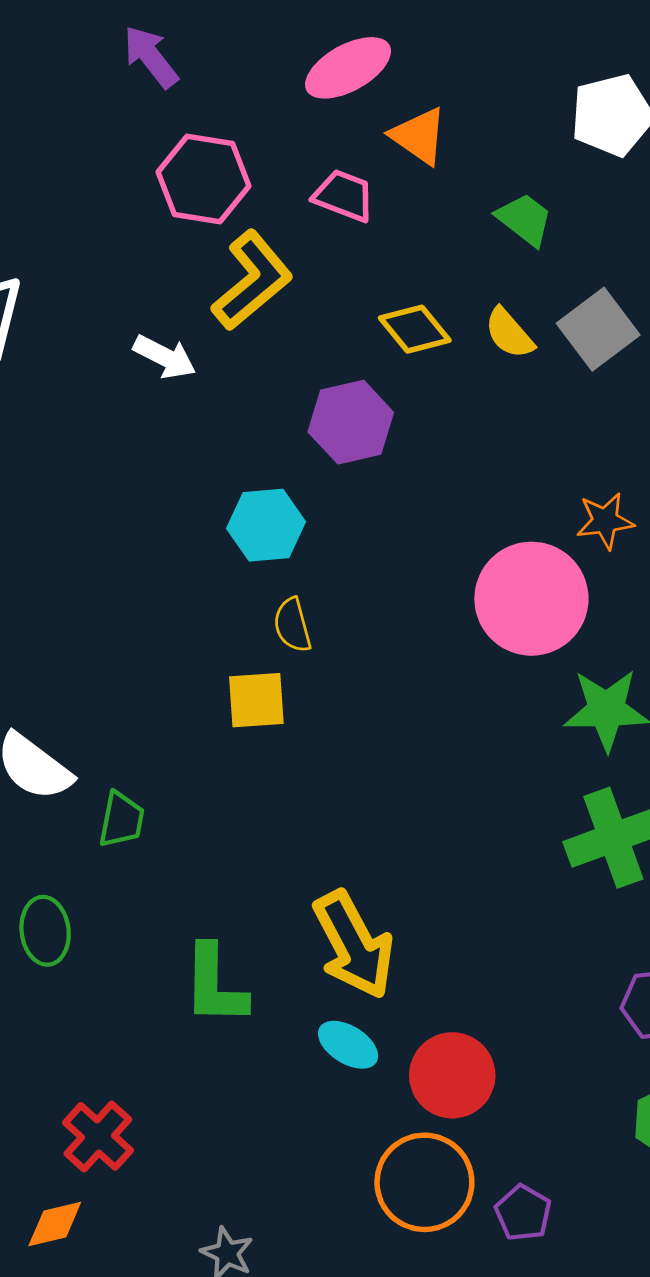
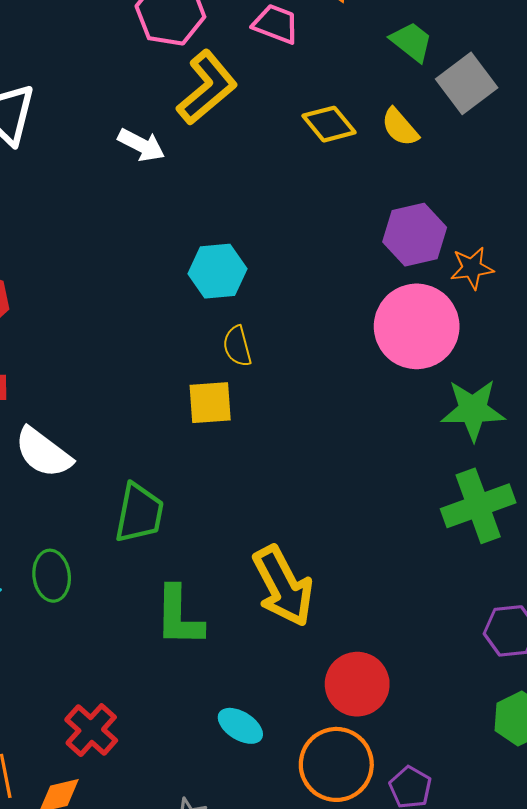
gray square: (598, 329) -> (467, 83), moved
purple hexagon: (351, 422) -> (415, 235), moved
green trapezoid: (122, 820) -> (139, 513), moved, size x1.4
cyan ellipse: (348, 1045) -> (240, 726), moved

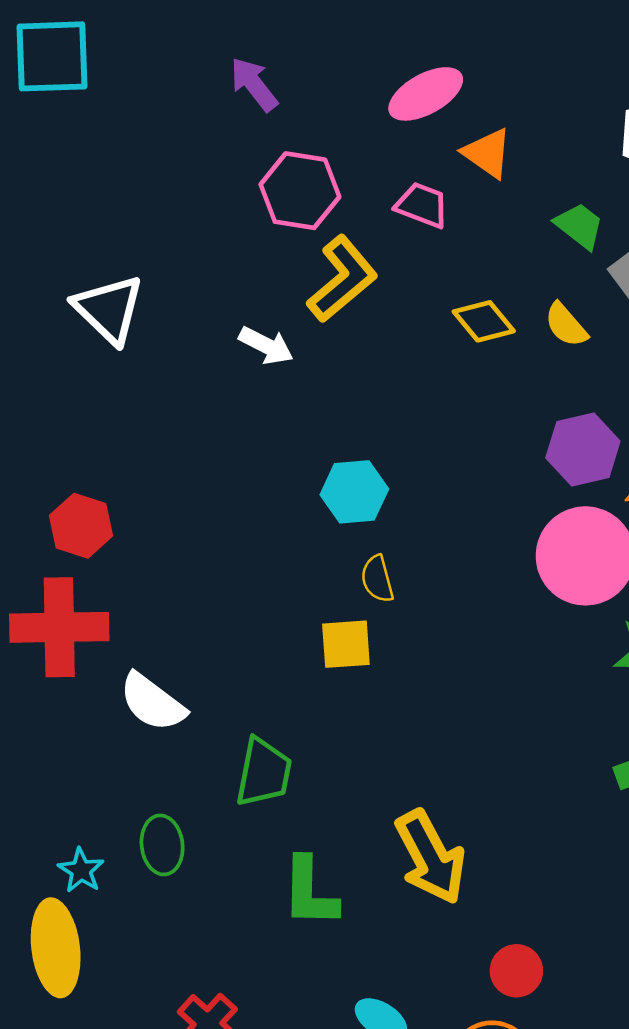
red circle: (357, 684) -> (516, 971), size x0.7

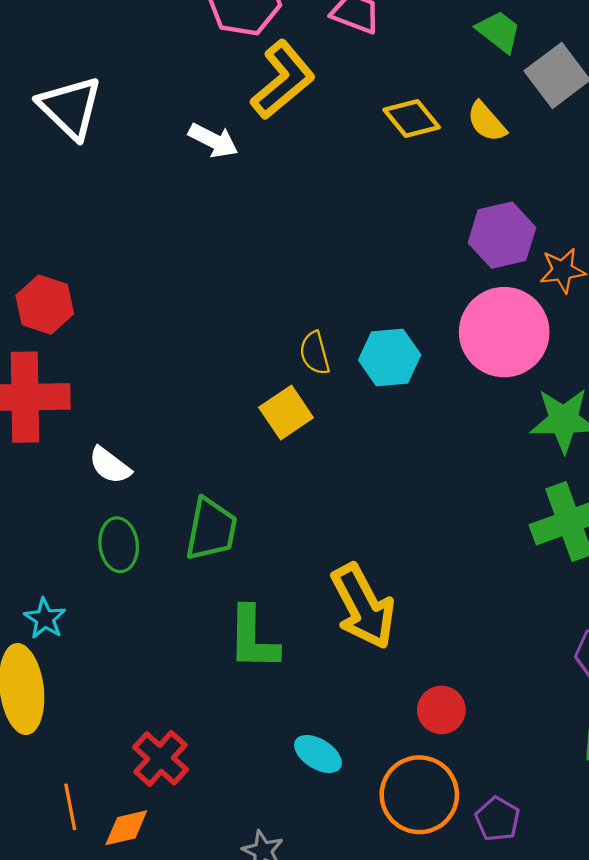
cyan hexagon: (354, 492) -> (390, 357), moved
yellow square: (346, 644) -> (286, 413), turned -30
white semicircle: (152, 702) -> (110, 465), size x0.7
green ellipse: (162, 845) -> (119, 545), moved

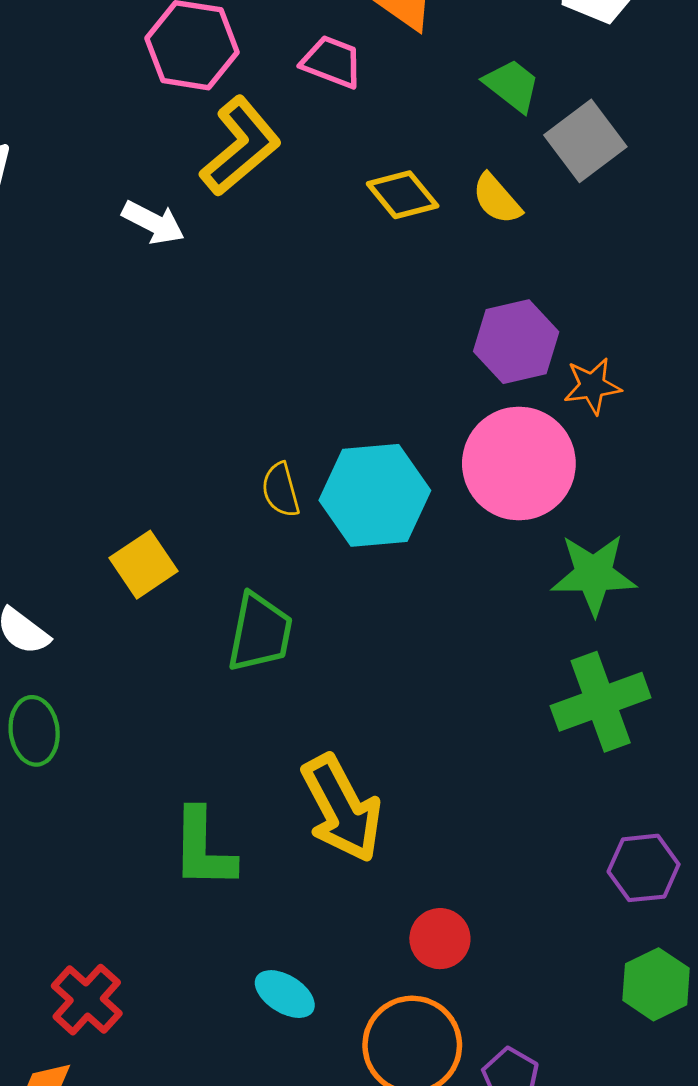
cyan hexagon: (390, 357) -> (375, 495), size x1.4
yellow square: (286, 413) -> (144, 565), moved
green trapezoid: (211, 529) -> (260, 632), moved

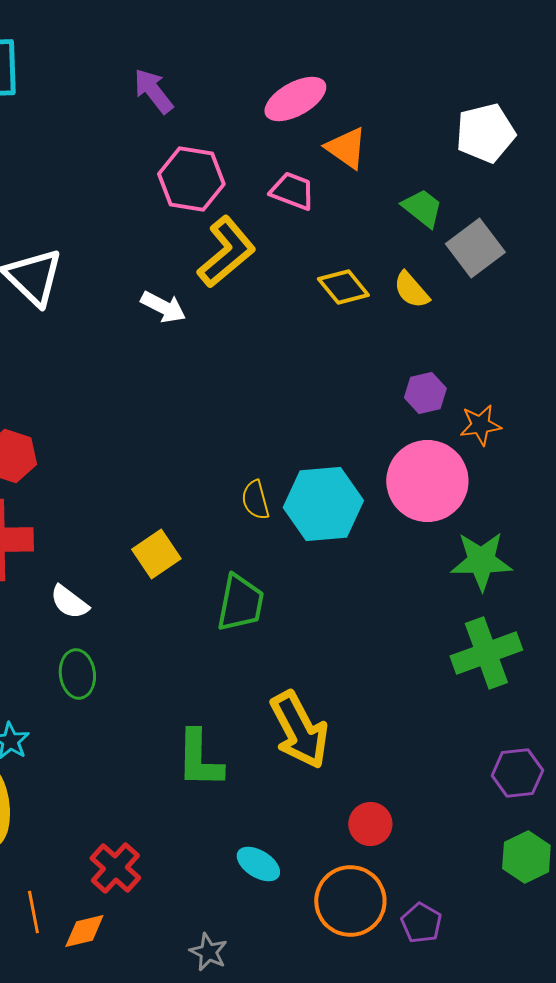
purple hexagon: (516, 342) -> (425, 393), size x0.7

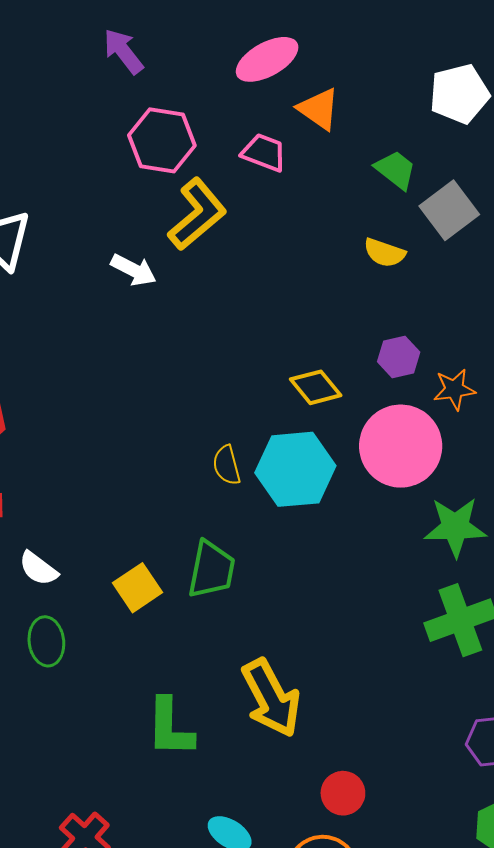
yellow diamond: (343, 287) -> (316, 387), moved
yellow semicircle: (411, 290) -> (384, 253), turned -30
yellow square: (156, 554) -> (138, 588), moved

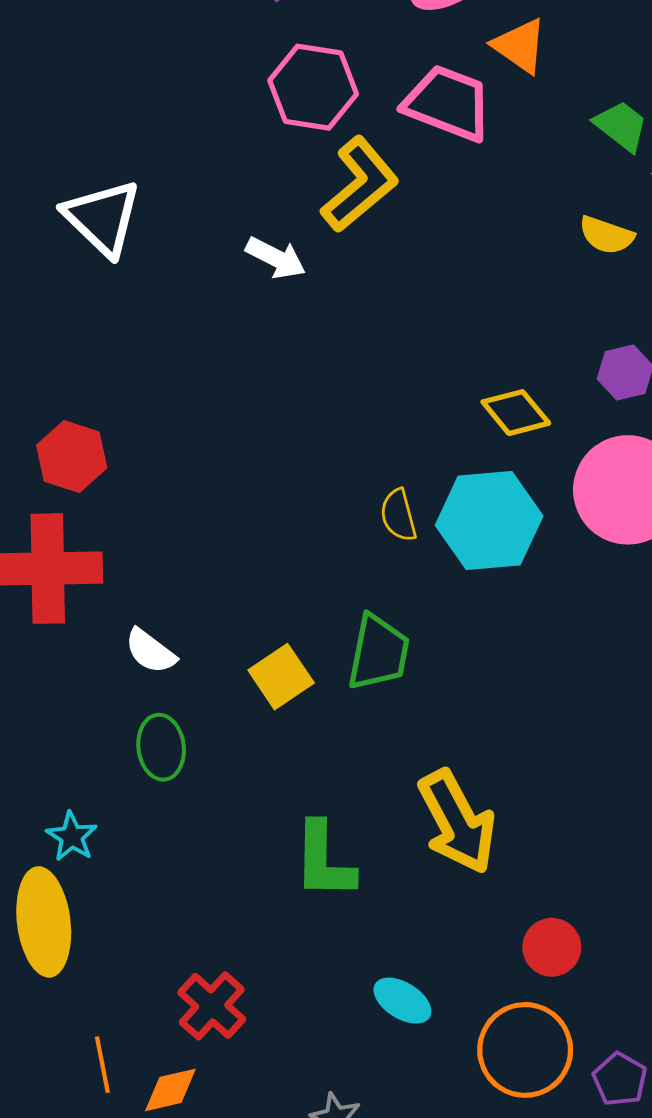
pink trapezoid: (264, 153) -> (448, 103), size x1.5

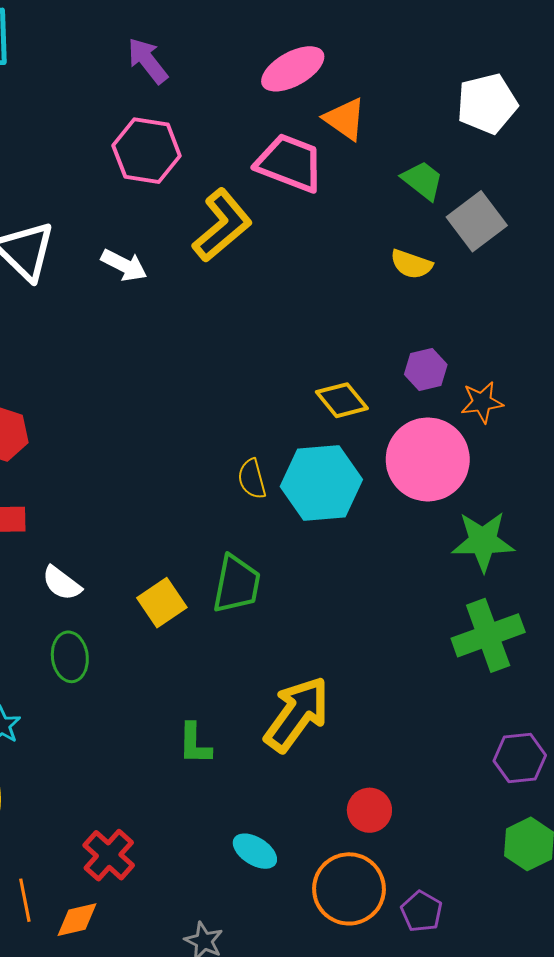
pink hexagon: (313, 87) -> (147, 151), moved
white arrow: (276, 258) -> (124, 265), moved
yellow arrow: (457, 822) -> (297, 714), turned -116
green L-shape: (324, 861) -> (195, 744), size x0.7

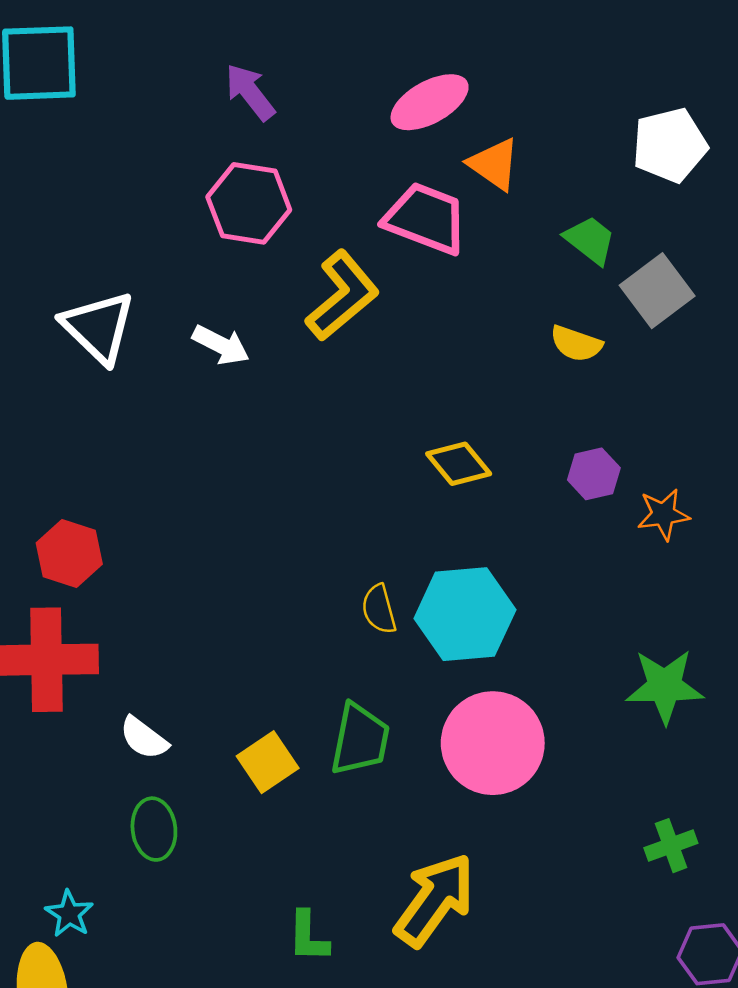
yellow diamond: (342, 400) -> (459, 464), moved
pink circle: (428, 459) -> (493, 743), moved
green cross: (488, 635) -> (671, 846), moved, size x0.6

